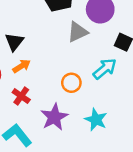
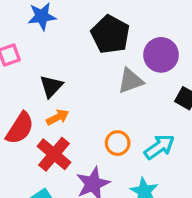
cyan arrow: (105, 69) -> (159, 147), moved
red cross: (21, 96) -> (54, 154), size x1.5

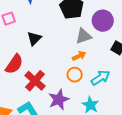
orange arrow: (58, 117) -> (79, 56), moved

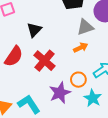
orange circle: (75, 75) -> (78, 80), moved
red cross: (35, 81) -> (44, 61), moved

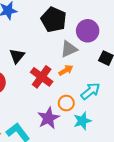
red cross: (44, 61) -> (42, 77), moved
cyan star: (93, 98) -> (82, 121), turned 30

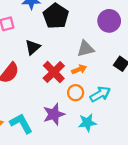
black pentagon: (54, 20) -> (56, 16), moved
purple circle: (88, 31) -> (109, 21), moved
orange circle: (66, 103) -> (76, 93), moved

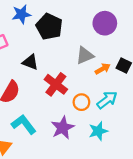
black triangle: (33, 47) -> (30, 62), turned -49
orange arrow: (79, 69) -> (103, 69), moved
cyan L-shape: (21, 123) -> (24, 124), moved

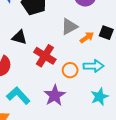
cyan arrow: (107, 100) -> (94, 66), turned 42
cyan star: (98, 131) -> (99, 97), moved

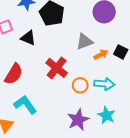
black triangle: (19, 37) -> (28, 38), moved
purple star: (55, 95) -> (78, 120), moved
cyan star: (99, 97) -> (106, 115), turned -30

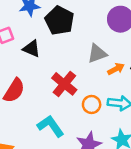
cyan L-shape: (25, 105) -> (51, 126), moved

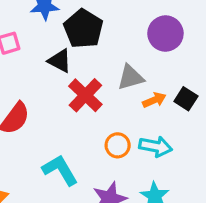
black triangle: (32, 49) -> (60, 61), moved
red cross: (64, 84) -> (85, 95), moved

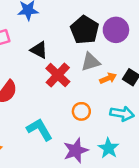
black pentagon: (83, 29) -> (85, 30), moved
cyan arrow: (156, 146) -> (122, 114), moved

